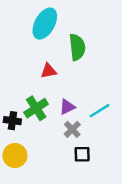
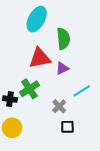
red triangle: (49, 71) -> (40, 58), size x1.6
purple triangle: (67, 107) -> (62, 68), moved

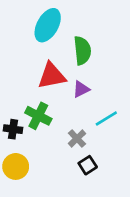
green cross: (29, 89) -> (38, 116), turned -30
black square: (67, 127) -> (88, 165), turned -32

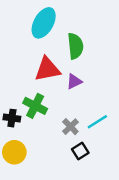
cyan line: (106, 118) -> (97, 122), moved

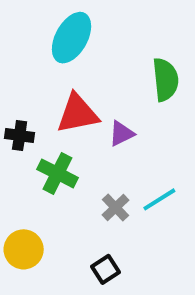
green semicircle: (75, 46) -> (165, 80), moved
black cross: (12, 118) -> (20, 136), moved
black square: (80, 151) -> (105, 269), moved

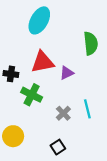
cyan line: (159, 199) -> (87, 109), turned -72

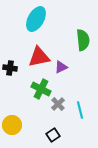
green cross: (32, 95) -> (41, 89), moved
cyan line: (87, 109) -> (80, 110), moved

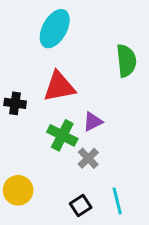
purple triangle: (61, 67) -> (93, 122), moved
cyan line: (80, 110) -> (117, 201), moved

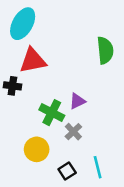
cyan ellipse: (55, 29) -> (23, 24), moved
red triangle: (59, 87) -> (33, 60), moved
yellow circle: (18, 190) -> (37, 149), moved

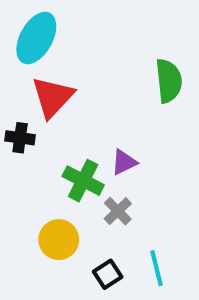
red triangle: (33, 60) -> (53, 97), turned -36

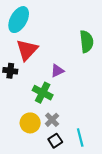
purple triangle: (124, 162) -> (57, 71), moved
gray cross: (118, 211) -> (52, 120), moved

